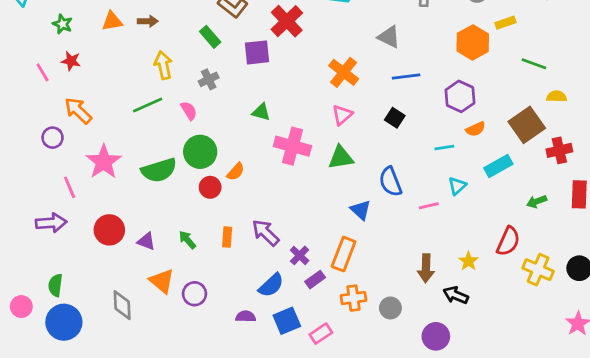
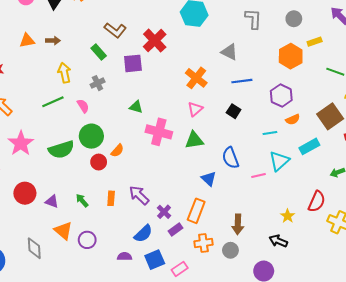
cyan triangle: (457, 186) -> (279, 161), size x1.5
brown arrow: (426, 268) -> (238, 224), moved

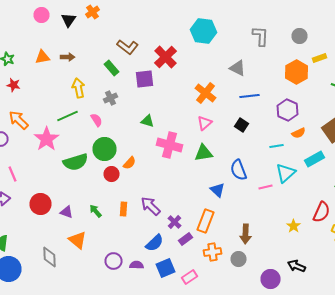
pink star: (21, 143) -> (46, 139), moved
purple circle: (87, 240) -> (114, 261), moved
black arrow: (278, 241) -> (296, 266), moved

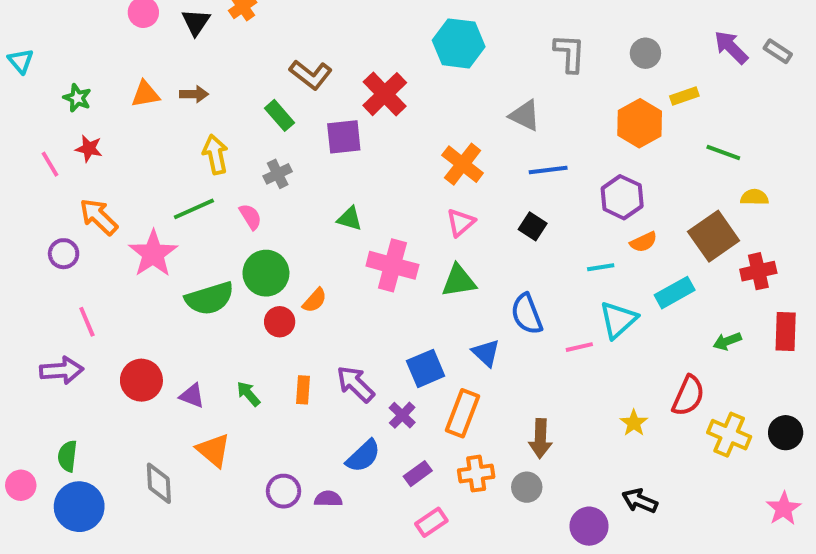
purple rectangle: (186, 239) -> (418, 474), moved
blue square: (166, 268) -> (426, 368), moved

